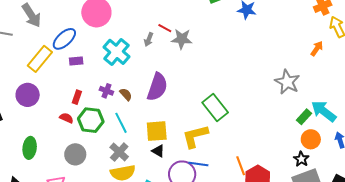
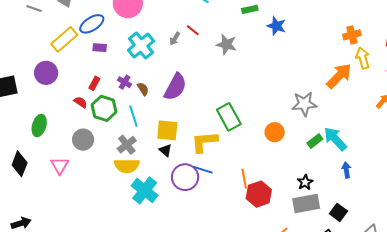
gray star: (182, 39) -> (226, 44), moved
orange arrow: (317, 49) -> (339, 76), size x1.8
gray star: (287, 82) -> (304, 104), turned 30
orange circle: (311, 139) -> (275, 132), moved

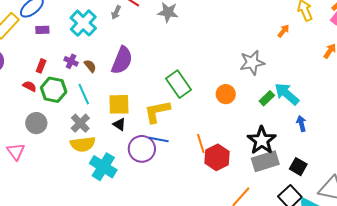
orange arrow: (339, 76) -> (283, 31), size x0.5
black star: (305, 182) -> (262, 140), size x1.8

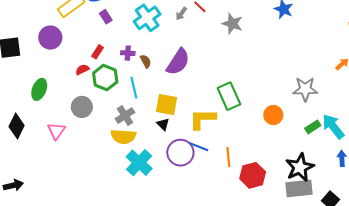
purple rectangle: (42, 30) -> (106, 17), turned 48
purple cross: (71, 61) -> (128, 53), turned -32
red semicircle: (30, 86) -> (82, 69), turned -64
orange line: (201, 144) -> (228, 157), moved

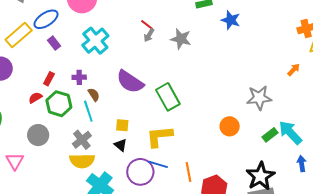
gray arrow: (181, 14) -> (149, 35), moved
brown semicircle: (146, 61) -> (94, 95), moved
purple semicircle: (178, 62) -> (130, 82), turned 96
green rectangle: (229, 96) -> (168, 97), moved
yellow square: (167, 104) -> (122, 125), size x0.6

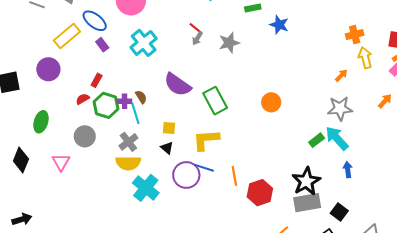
blue ellipse: (46, 19) -> (95, 21), turned 70
gray star: (181, 39) -> (229, 43), turned -30
purple cross: (79, 77) -> (125, 101), moved
gray star: (259, 98) -> (340, 108), moved
orange circle: (230, 126) -> (271, 102), moved

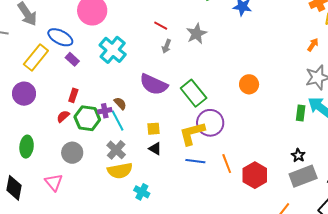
gray arrow: (197, 38) -> (166, 46), moved
green rectangle: (317, 140) -> (301, 113), turned -35
purple circle: (186, 175) -> (210, 123), moved
black star: (306, 181) -> (298, 155), size x0.5
cyan cross: (146, 188) -> (142, 192), size x0.6

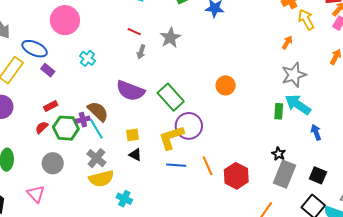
cyan cross: (113, 50) -> (87, 58), size x0.6
red rectangle: (73, 95) -> (51, 106), turned 48
brown semicircle: (120, 103) -> (98, 111), size x1.6
gray rectangle: (303, 176) -> (284, 174), turned -44

